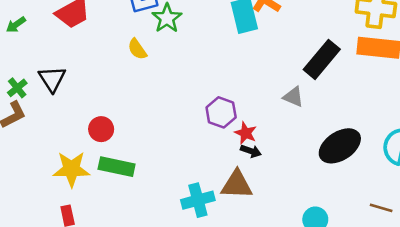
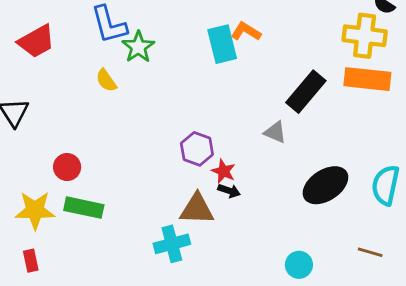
brown triangle: (237, 185) -> (197, 209), moved

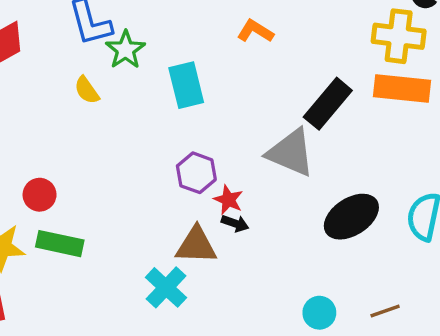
cyan rectangle: (222, 44) -> (186, 85), moved
gray triangle: (275, 132) -> (291, 153), size x1.8
cyan cross: (172, 244) -> (166, 287), turned -32
brown line: (370, 252) -> (385, 311), moved, turned -35

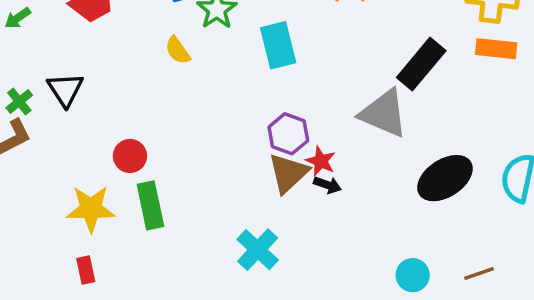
orange rectangle: (402, 89) -> (496, 49), size x0.7
green rectangle: (60, 244) -> (150, 205), turned 66
brown triangle: (196, 245) -> (288, 173), moved, turned -45

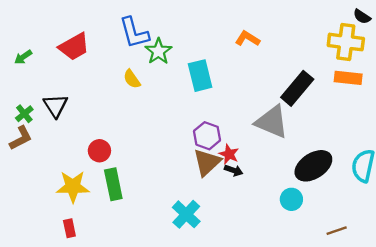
cyan circle: (413, 275) -> (291, 199), moved

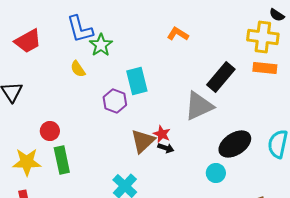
cyan rectangle: (200, 76) -> (137, 81), moved
gray triangle: (272, 122) -> (199, 106), turned -48
purple hexagon: (207, 136) -> (115, 101), moved

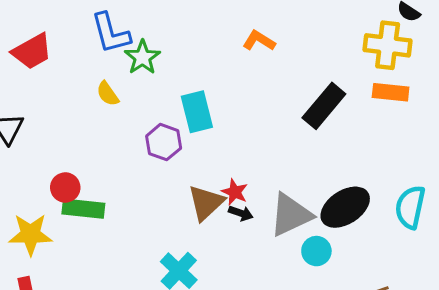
gray triangle: (199, 106) -> (291, 215), moved
green rectangle: (62, 160) -> (83, 209), moved, turned -72

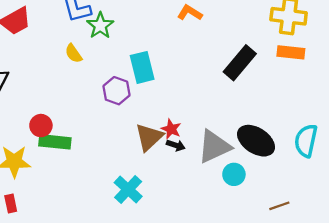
black ellipse: (345, 207) -> (256, 141), turned 66

